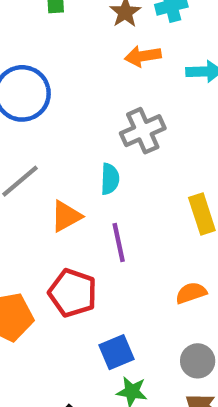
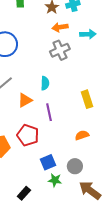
gray cross: (143, 131) -> (60, 50), moved
gray circle: (198, 361) -> (75, 166), moved

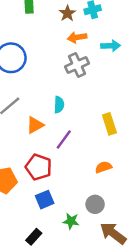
purple line: (49, 112) -> (64, 139), turned 48
blue square: (48, 162) -> (45, 200), moved

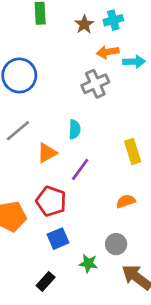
orange arrow: (77, 37) -> (108, 52), moved

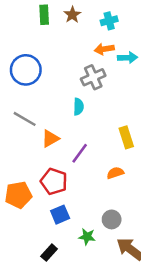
brown star: (84, 24) -> (72, 15), moved
cyan semicircle: (75, 129) -> (78, 107), moved
gray line: (18, 131) -> (25, 119), turned 70
orange semicircle: (126, 201) -> (115, 173), moved

